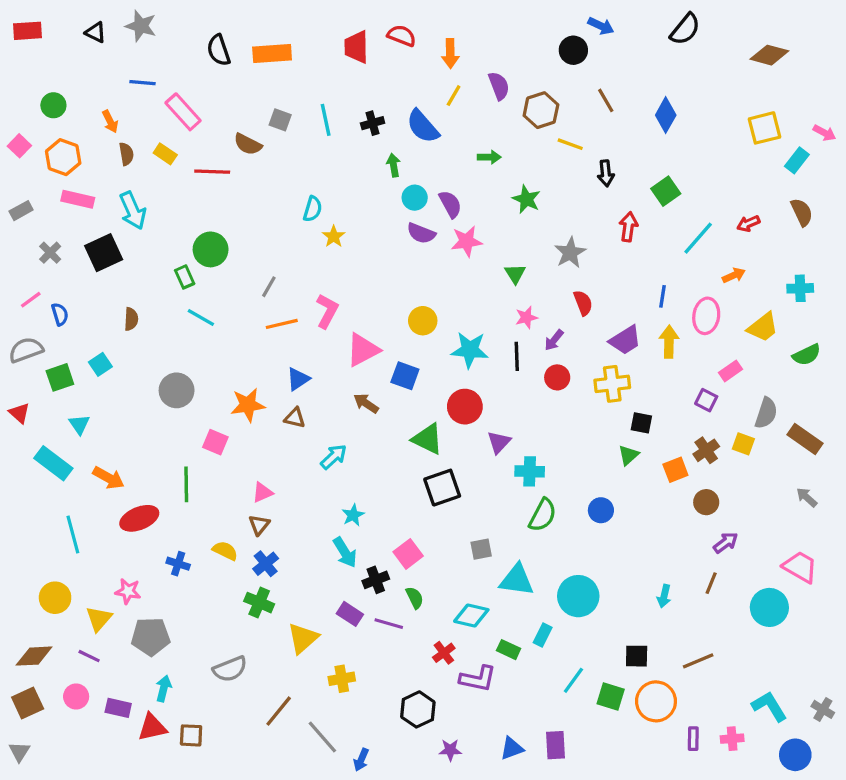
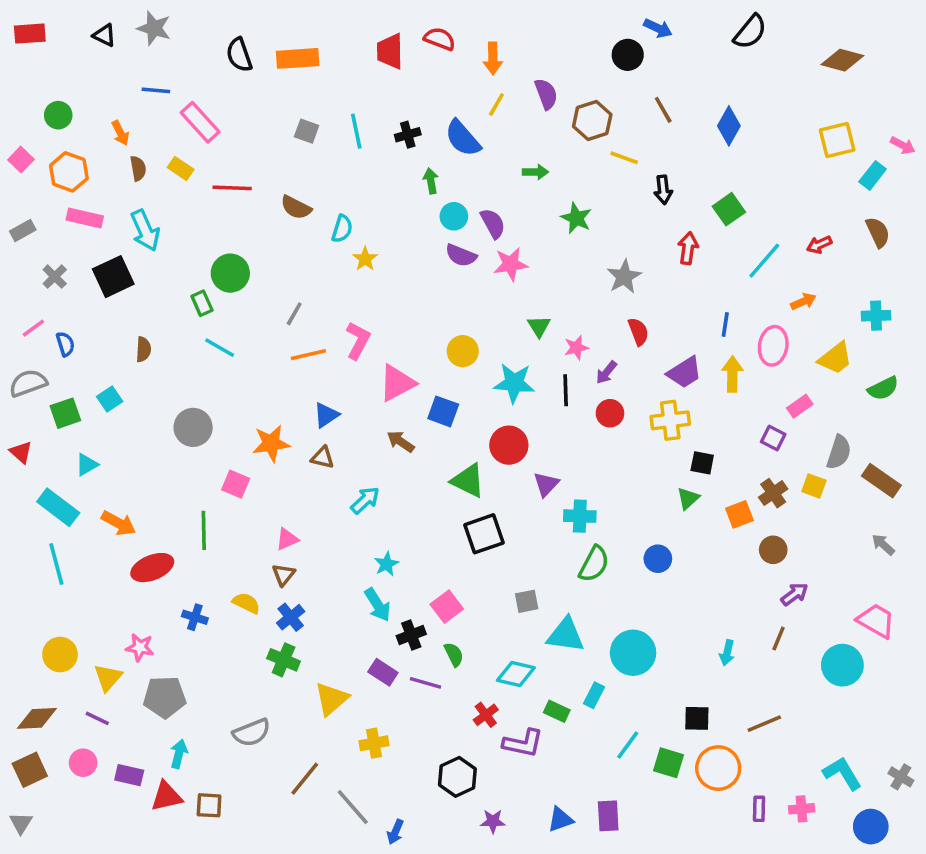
brown semicircle: (248, 144) -> (296, 207), moved
green triangle: (515, 274) -> (539, 326), moved
cyan triangle: (79, 424) -> (87, 465), turned 35
cyan line: (73, 535) -> (56, 564), moved

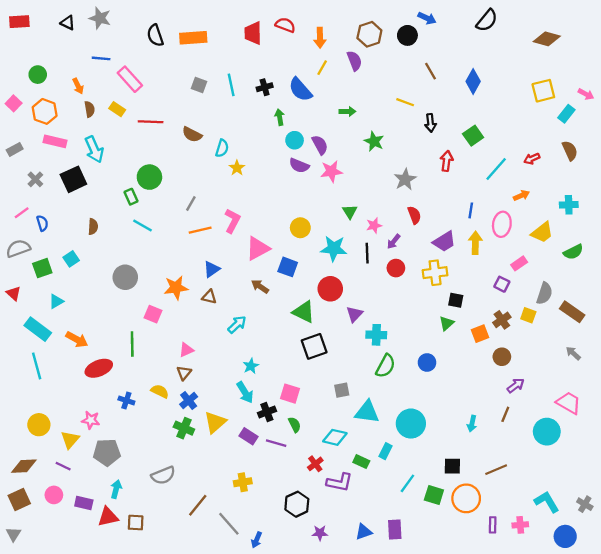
brown hexagon: (592, 120) -> (369, 34), moved
pink square: (447, 607) -> (290, 394), turned -36
yellow triangle: (331, 699) -> (215, 422), moved

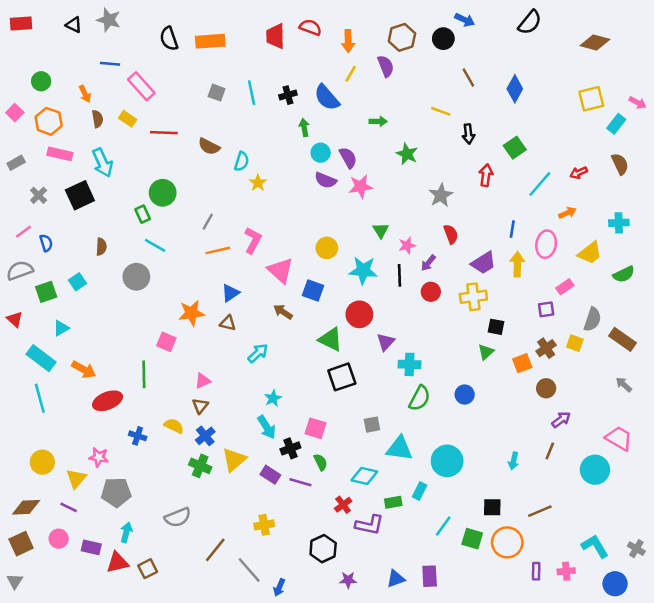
pink triangle: (258, 248) -> (280, 270), turned -50
gray circle: (125, 277) -> (136, 277), moved
purple square: (502, 284) -> (546, 309), turned -35
green rectangle: (361, 462) -> (393, 502), turned -35
brown square: (136, 523) -> (148, 569), turned -30

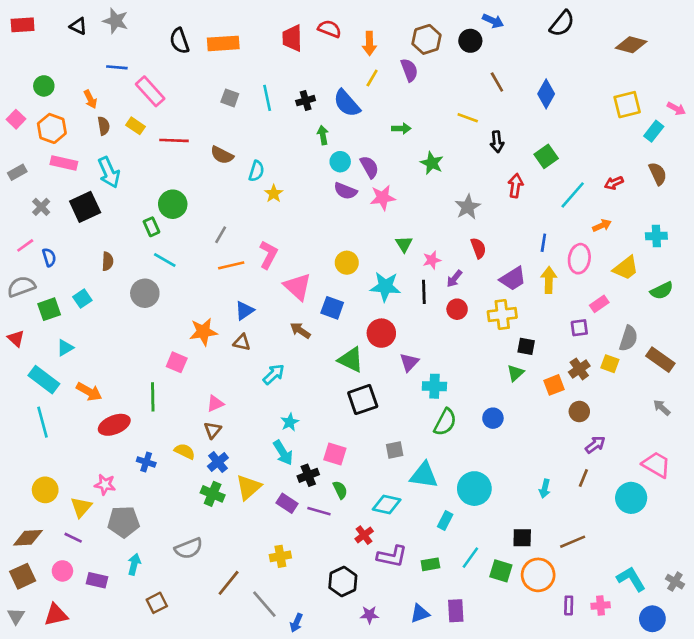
green rectangle: (393, 502) -> (430, 564), moved
red triangle: (118, 562) -> (56, 615), moved

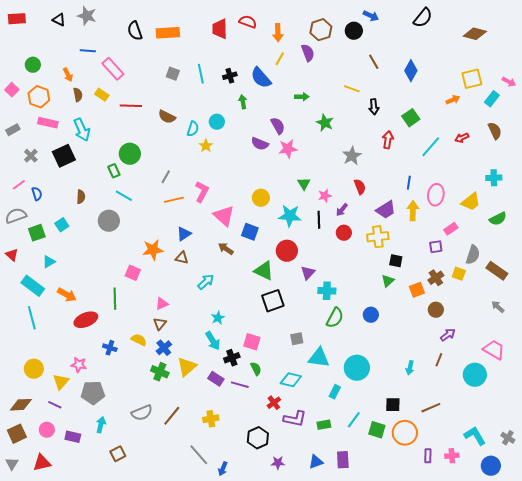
cyan circle: (340, 162) -> (217, 122), moved
orange arrow: (602, 225) -> (453, 100), moved
brown line: (229, 583) -> (172, 416), moved

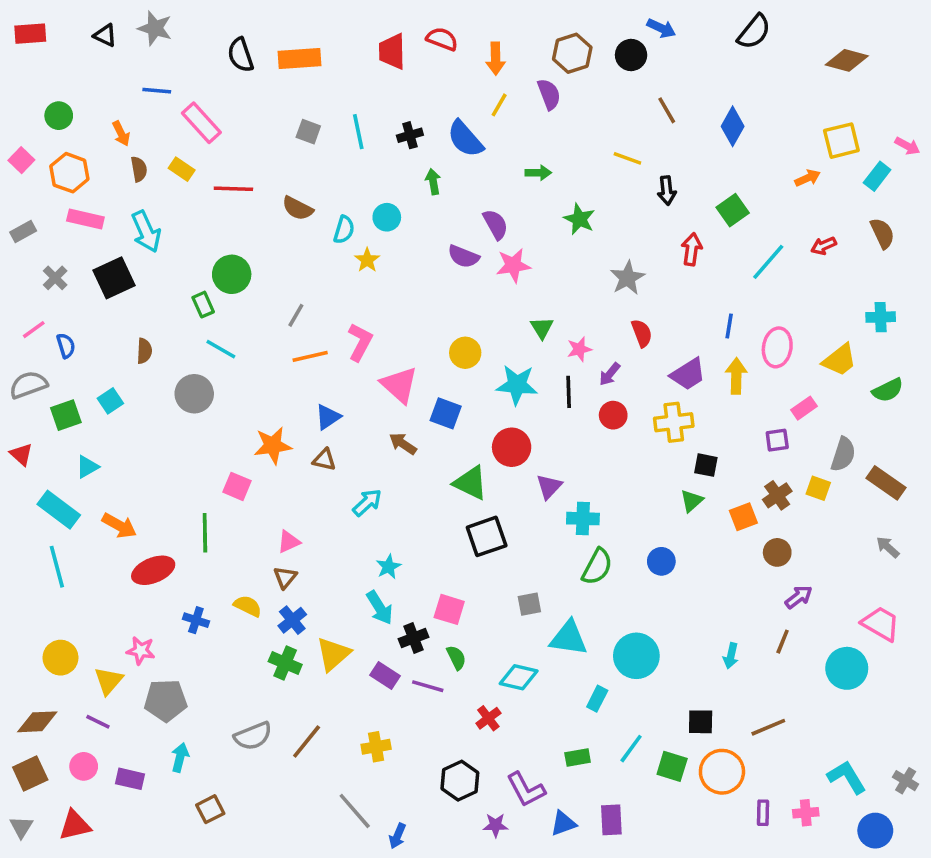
purple L-shape: (295, 419) -> (526, 790), moved, turned 50

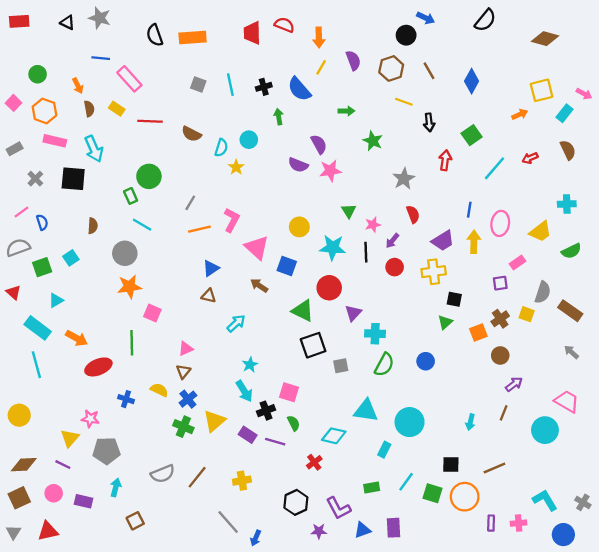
brown hexagon: (572, 53) -> (391, 68), moved
black square: (114, 278) -> (73, 179), turned 30
orange star: (273, 445) -> (129, 287), moved
gray square: (529, 604) -> (341, 366), moved
yellow circle: (60, 658) -> (19, 415), moved

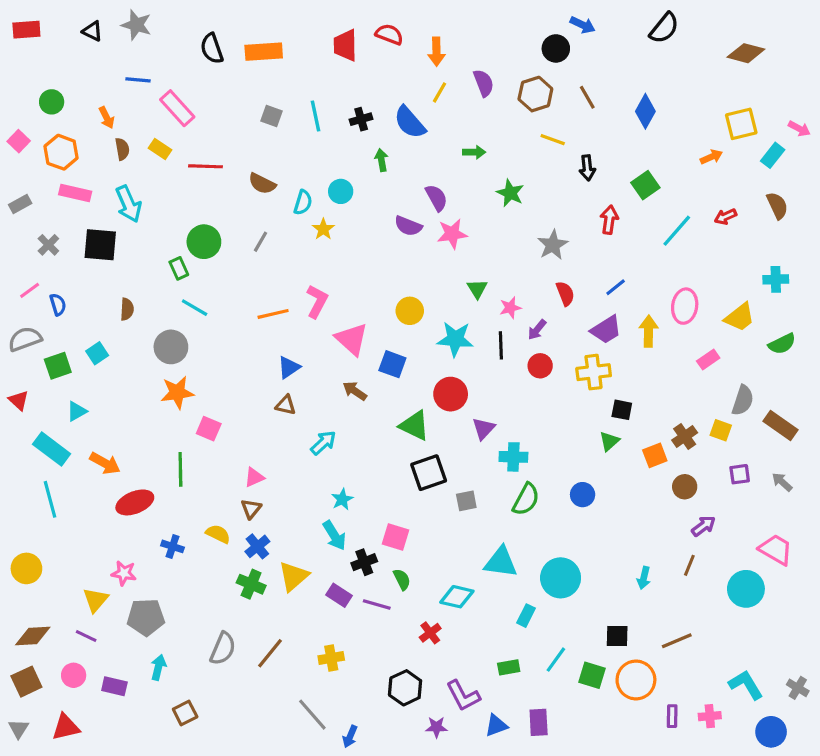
gray line: (190, 203) -> (261, 242), moved
blue line: (469, 210) -> (616, 287), moved, turned 42
purple square: (500, 283) -> (740, 474), moved
gray semicircle: (163, 474) -> (223, 649), turned -45

